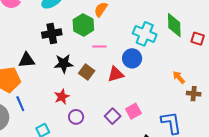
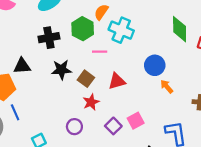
cyan cross: (145, 34) -> (121, 30), moved
blue circle: (132, 58) -> (155, 65), moved
orange arrow: (179, 77) -> (167, 86), moved
red star: (62, 97) -> (91, 102), moved

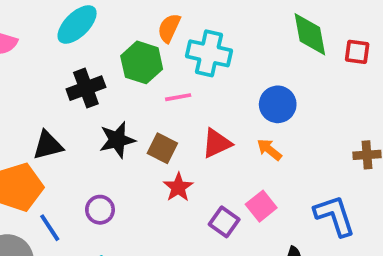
orange arrow: (167, 86) -> (269, 150), moved
purple circle: (74, 127) -> (100, 210), moved

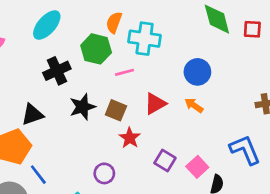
pink square: (261, 206) -> (197, 167), moved
purple circle: (100, 210) -> (104, 173), moved

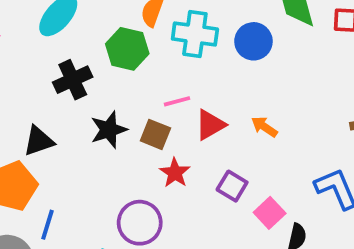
pink line: (124, 72) -> (177, 101), moved
blue circle: (197, 72) -> (253, 41), moved
purple square: (165, 161) -> (232, 186), moved
purple circle: (104, 173) -> (140, 223), size x1.5
blue line: (38, 175) -> (48, 225), turned 55

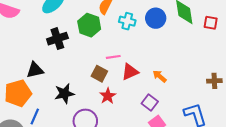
cyan cross: (195, 34) -> (127, 21), size x0.7
blue circle: (253, 41) -> (156, 18), moved
black star: (109, 130) -> (64, 94), moved
purple square: (232, 186) -> (150, 103), moved

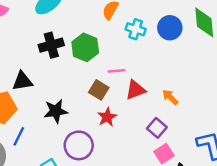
green hexagon: (89, 25) -> (85, 47), moved

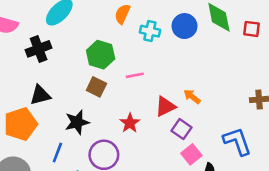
black cross: (51, 45) -> (39, 49), moved
brown square: (99, 90) -> (96, 87), moved
red triangle: (135, 90) -> (165, 106), moved
blue line: (19, 136) -> (57, 152), moved

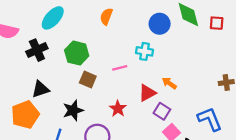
cyan cross: (150, 31) -> (145, 51), moved
green hexagon: (101, 55) -> (77, 53), moved

